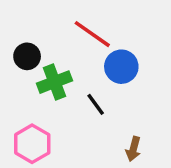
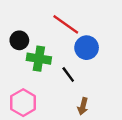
green cross: (54, 82) -> (39, 59), turned 30
brown arrow: (133, 149) -> (83, 106), moved

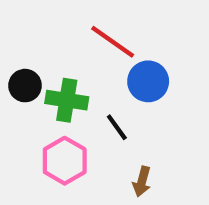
black circle: (19, 40) -> (25, 86), moved
pink hexagon: (23, 103) -> (65, 161), moved

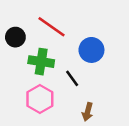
red line: (113, 42) -> (51, 27), moved
black circle: (25, 86) -> (15, 37), moved

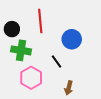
red line: (51, 27) -> (40, 21), turned 50
green cross: (41, 62) -> (21, 50), moved

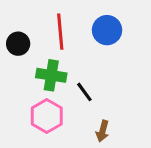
blue circle: (72, 39) -> (107, 30), moved
green cross: (21, 50) -> (51, 75), moved

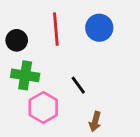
green cross: (51, 75) -> (25, 75), moved

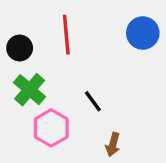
blue circle: (99, 28) -> (143, 33), moved
green cross: (25, 75) -> (30, 90), turned 32

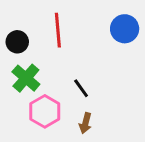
brown arrow: (113, 145) -> (85, 123), moved

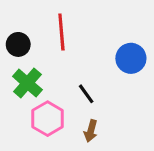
blue circle: (125, 29) -> (131, 58), moved

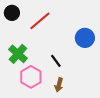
red line: (61, 32) -> (40, 21), turned 55
black circle: (18, 44) -> (12, 13), moved

